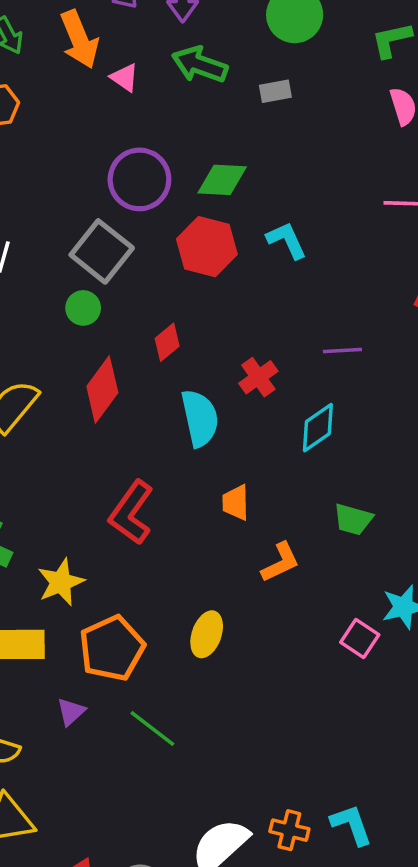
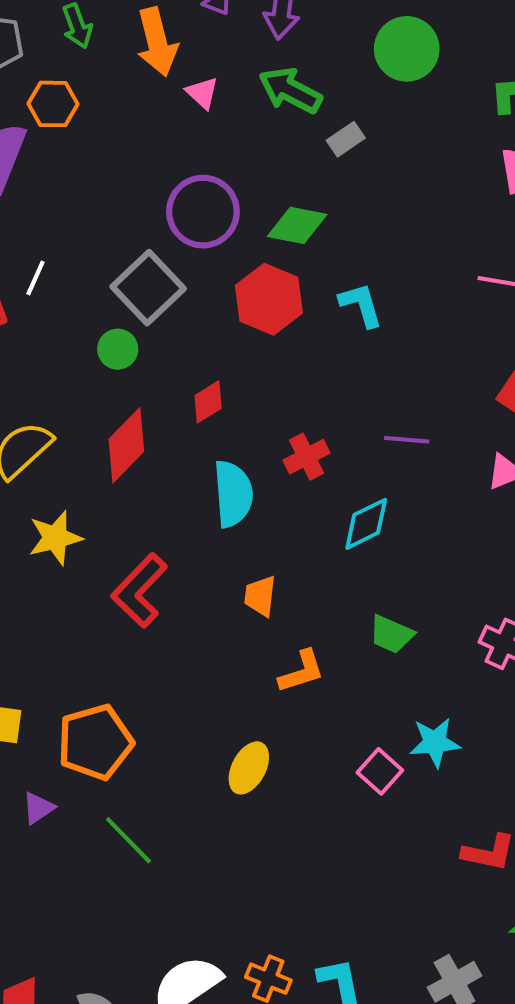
gray rectangle: (275, 91) -> (346, 139), moved, turned -32
yellow star: (61, 582) -> (55, 538), moved
yellow ellipse: (207, 634) -> (249, 768), moved

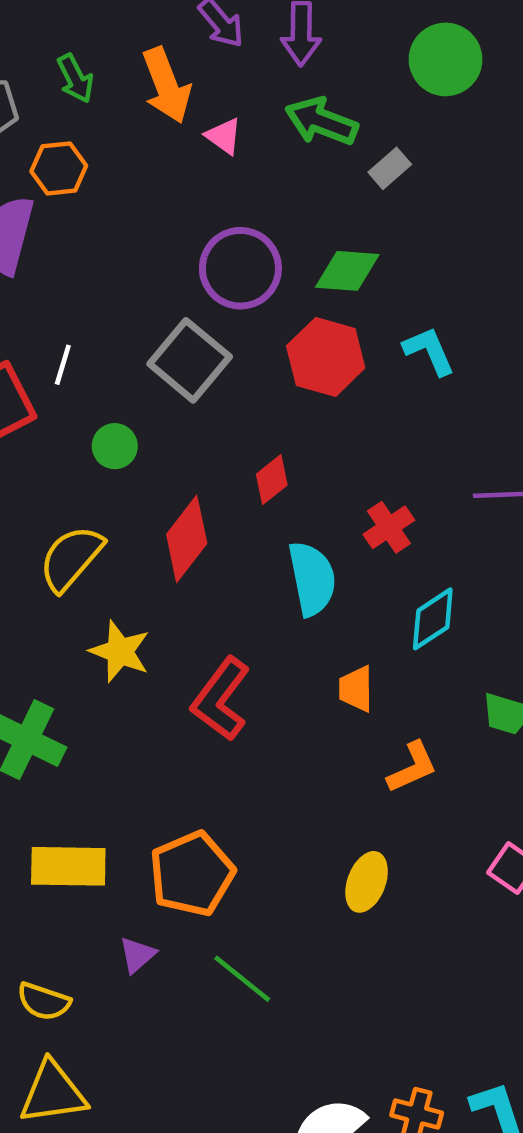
green circle: (118, 349) -> (115, 446), moved
cyan diamond: (366, 524) -> (433, 619), moved
yellow star: (55, 538) -> (120, 651), turned -30

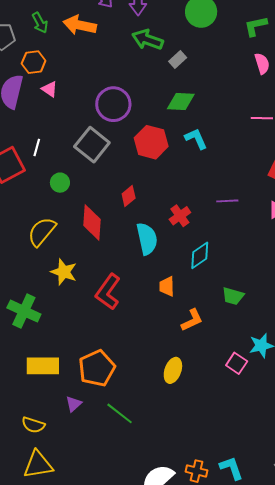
orange arrow: (166, 85) -> (80, 25), turned 124
pink triangle: (224, 136) -> (50, 89), moved
green diamond: (347, 271) -> (181, 102), moved
red diamond: (187, 539) -> (92, 222), turned -33

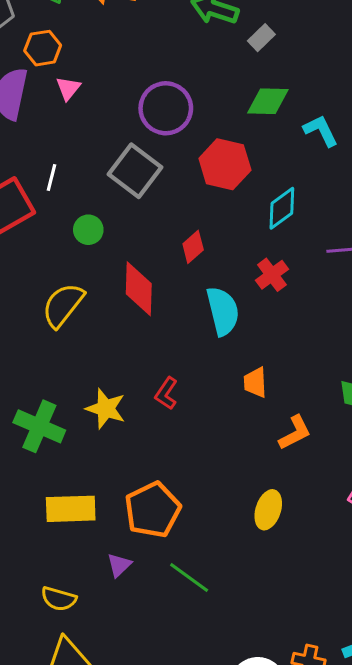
pink triangle: (50, 89) -> (68, 88), turned 36
cyan L-shape: (196, 139) -> (321, 131), moved
cyan diamond: (200, 255) -> (282, 208), moved
yellow star: (64, 272) -> (106, 409), moved
red L-shape: (108, 292) -> (166, 393), size x0.6

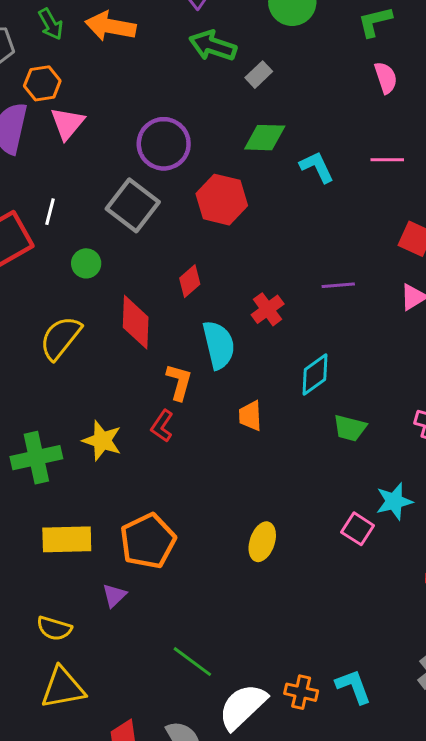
pink triangle: (68, 88) -> (67, 123), size x1.4
cyan diamond: (282, 208) -> (315, 374), moved
green cross: (39, 426) -> (36, 458), turned -36
orange L-shape: (295, 433) -> (179, 382), moved, turned -48
green line: (189, 578) -> (192, 662), moved

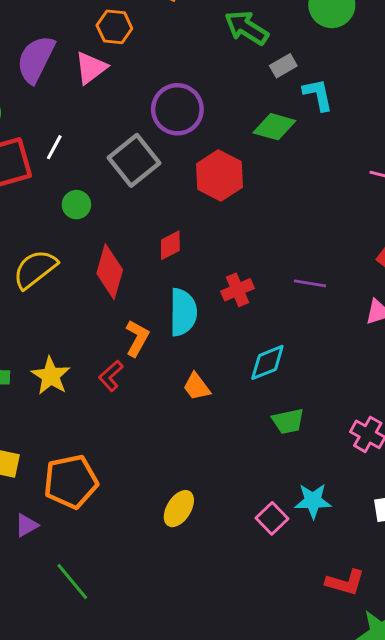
orange hexagon: (42, 83) -> (114, 27), moved
cyan L-shape: (317, 167) -> (318, 95), moved
orange trapezoid: (250, 416) -> (197, 387), turned -48
green trapezoid: (350, 428) -> (288, 421), turned -40
green line: (192, 662) -> (72, 581), moved

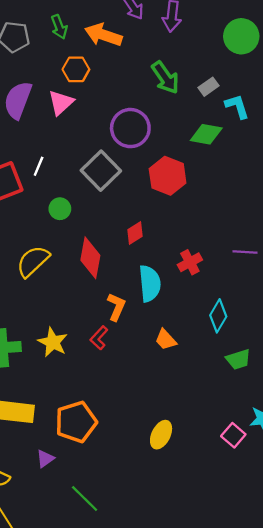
green arrow: (246, 28) -> (165, 78), moved, turned -152
cyan diamond: (267, 362) -> (218, 316), turned -32

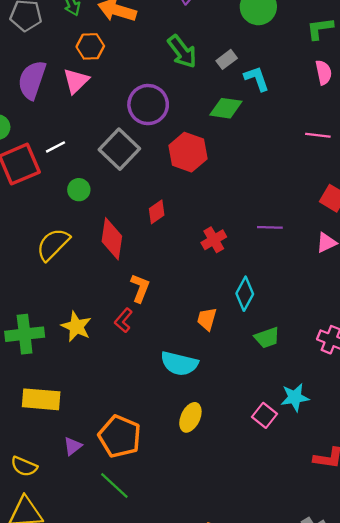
white line: (39, 166) -> (55, 147), turned 42
cyan semicircle: (150, 284) -> (179, 364), moved, turned 111
orange trapezoid: (166, 340) -> (207, 319), moved, turned 60
orange pentagon: (76, 422) -> (120, 436), moved, turned -30

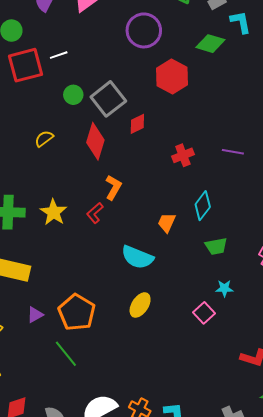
gray square: (119, 149) -> (108, 99), moved
yellow semicircle: (53, 244) -> (44, 139), size x0.6
cyan star: (295, 397) -> (224, 288), moved, size x0.7

